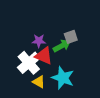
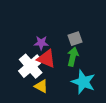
green arrow: (62, 46) -> (73, 57), moved, turned -48
cyan star: (63, 78) -> (83, 82), moved

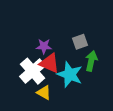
green arrow: (73, 57) -> (91, 61), moved
cyan star: (83, 82) -> (70, 74), moved

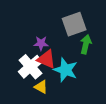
gray square: (80, 42) -> (74, 24), moved, size x1.6
green arrow: (91, 61) -> (86, 44), moved

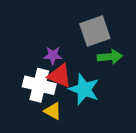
green arrow: (86, 44) -> (110, 57), turned 72
white cross: (30, 67) -> (39, 85), turned -35

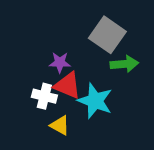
gray square: (95, 31) -> (107, 35), turned -36
white cross: (39, 85) -> (44, 96), size x0.7

